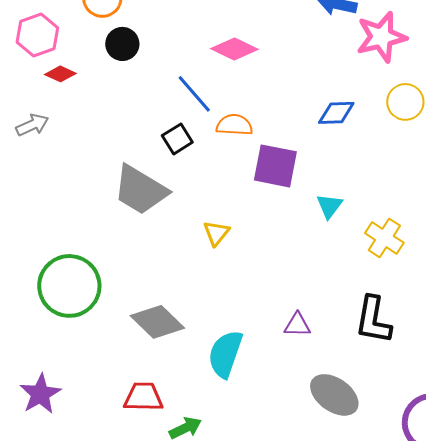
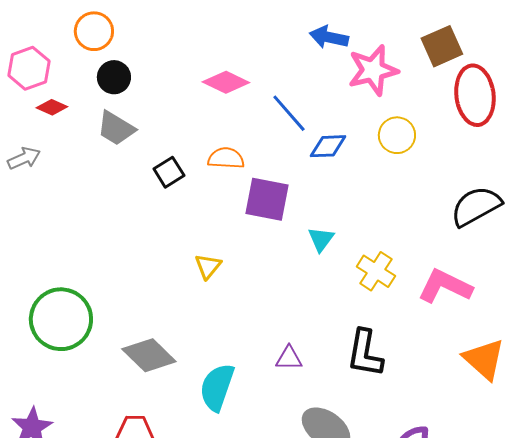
blue line: (194, 94) -> (289, 113), moved
gray trapezoid: (140, 190) -> (116, 128), moved, size x0.7

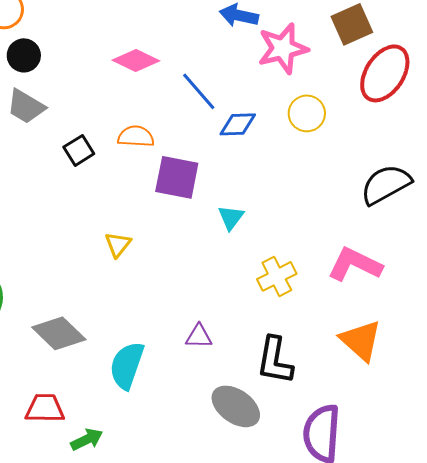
red ellipse: (475, 95) -> (385, 73), turned 40
yellow cross: (376, 271) -> (277, 276), moved, turned 30
black L-shape: (365, 353) -> (275, 360), moved
orange triangle: (484, 359) -> (361, 340), moved

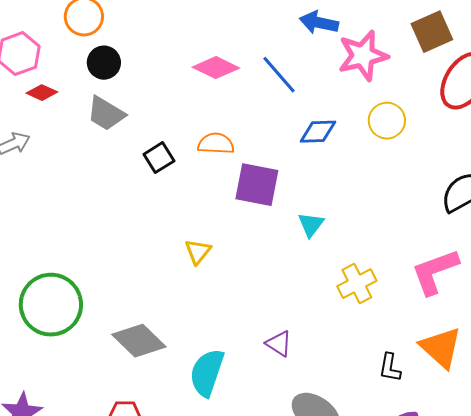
blue line: (199, 91) -> (279, 75), moved
pink L-shape: (355, 264) -> (435, 272), turned -46
purple triangle: (199, 336) -> (279, 344), turned 32
black L-shape: (275, 360) -> (390, 368), moved, size x0.6

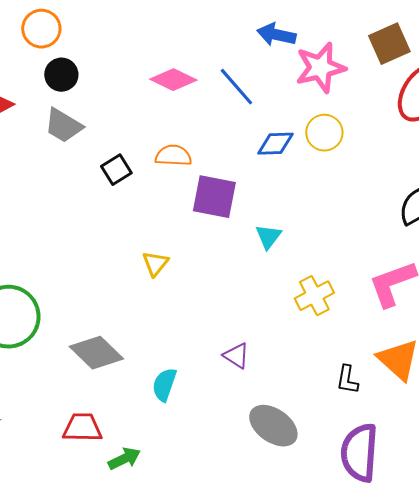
yellow circle: (387, 121) -> (324, 133), moved
cyan semicircle: (207, 373) -> (164, 385), size x0.7

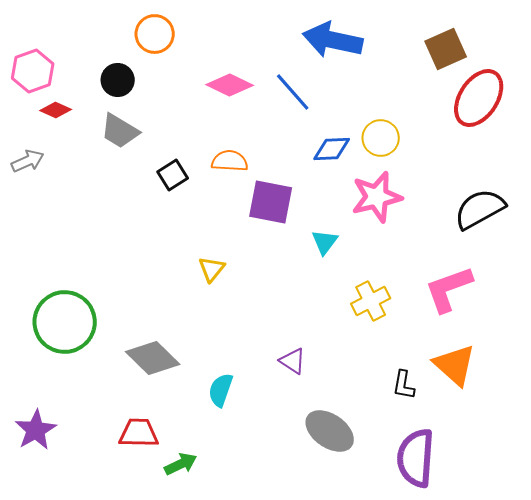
orange circle: (41, 29) -> (155, 34), moved
blue arrow: (276, 35) -> (333, 40), size x1.5
pink star: (320, 68) -> (377, 197), moved

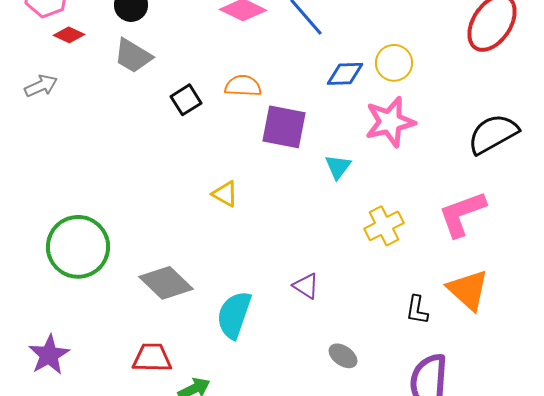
yellow triangle: (212, 269) -> (225, 194), turned -40
cyan semicircle: (221, 390) -> (234, 315), size x1.4
gray ellipse: (330, 431) -> (343, 356), size x0.6

